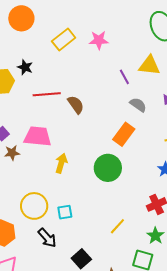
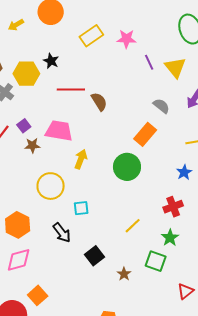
yellow triangle: (149, 65) -> (175, 67), turned 40
purple line: (124, 77) -> (149, 62), moved
yellow circle: (34, 206) -> (51, 186), moved

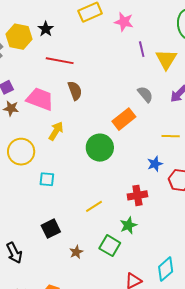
brown semicircle: (99, 102) -> (75, 91), moved
black arrow: (62, 233) -> (14, 253), moved

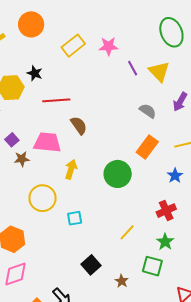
orange rectangle: (124, 119) -> (147, 147), moved

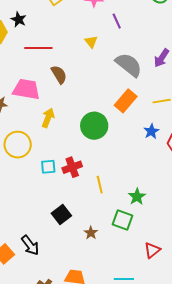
yellow triangle: (159, 72) -> (91, 42), moved, size x0.6
gray semicircle: (148, 111) -> (129, 65), size x1.6
red cross: (166, 211) -> (72, 167), moved
yellow line: (127, 232) -> (100, 185), turned -60

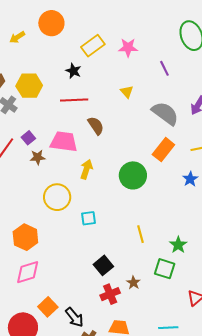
black star: (19, 19) -> (73, 71), moved
purple line: (117, 21) -> (164, 68), moved
red cross: (72, 167) -> (110, 294), moved
black arrow: (30, 245) -> (74, 317), moved

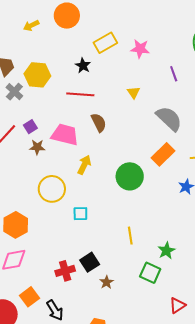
brown star: (133, 283) -> (107, 282), moved
red cross: (110, 294) -> (65, 271), moved

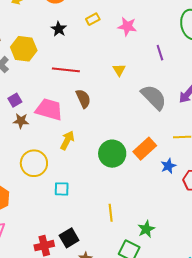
yellow rectangle: (105, 43) -> (93, 19), size x0.6
black star: (83, 66) -> (59, 29), moved
orange rectangle: (163, 154) -> (145, 149), moved

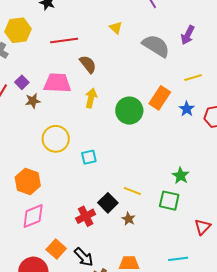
yellow arrow: (67, 140) -> (91, 98), moved
yellow line: (111, 213) -> (132, 191), moved, turned -48

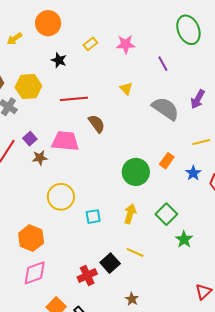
yellow arrow: (91, 98) -> (130, 214), moved
orange rectangle: (160, 98) -> (167, 161), size x0.7
green square: (169, 201) -> (166, 214), moved, turned 30
brown star: (128, 219) -> (132, 299), moved

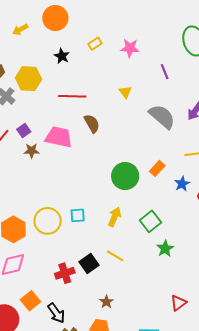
yellow circle: (61, 197) -> (48, 221), moved

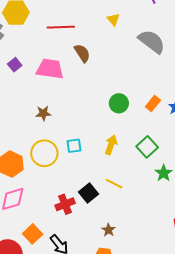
brown star: (31, 151) -> (43, 113), moved
orange rectangle: (157, 168) -> (153, 104), moved
green circle: (125, 176) -> (119, 103), size x0.7

